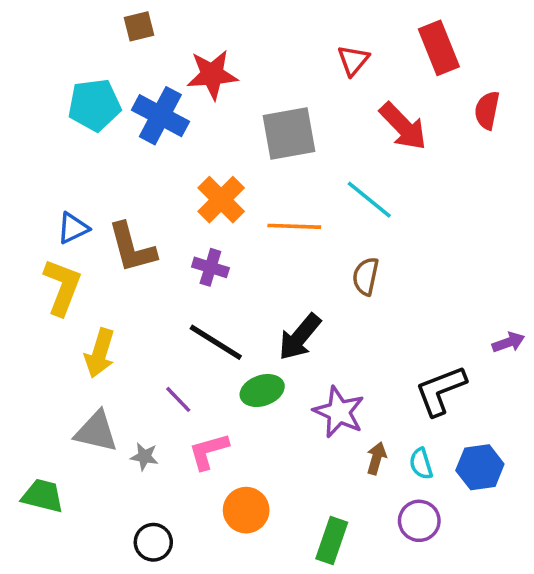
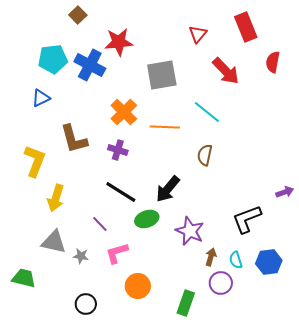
brown square: (139, 26) -> (78, 15), turned -30
blue triangle: (73, 228) -> (41, 98), moved
purple circle: (419, 521) -> (221, 283), moved

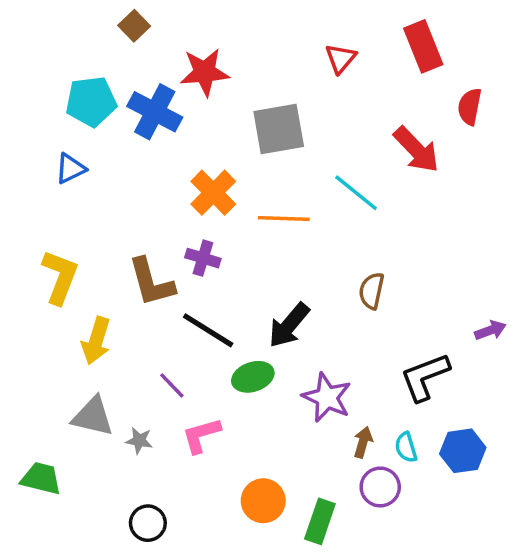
red arrow: (226, 71) -> (416, 150), moved
brown L-shape: (74, 139) -> (151, 282), moved
brown semicircle: (205, 155) -> (372, 291), moved
orange circle: (138, 286) -> (263, 501), moved

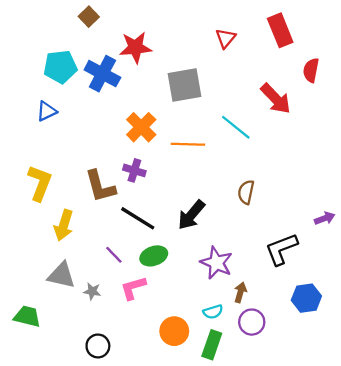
green ellipse: (253, 377) -> (154, 256), moved
cyan semicircle: (406, 447) -> (213, 312), moved, turned -90

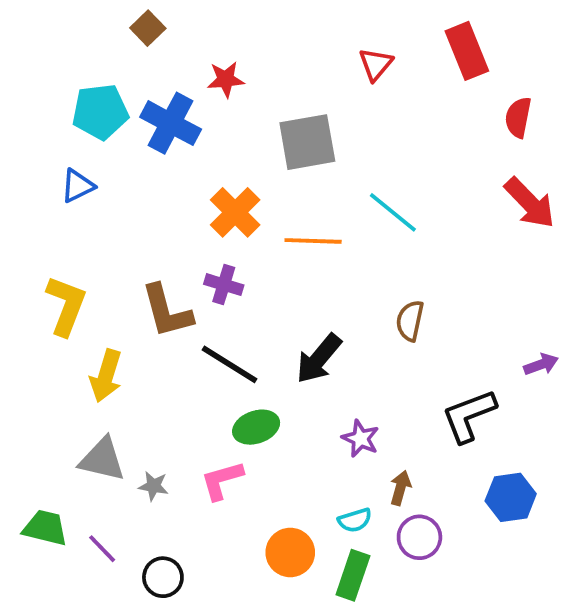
red star: (136, 47) -> (226, 79), size x0.7
red arrow: (276, 99) -> (530, 203), moved
purple line: (114, 255) -> (102, 549), moved
purple star: (216, 263) -> (361, 438), size x0.7

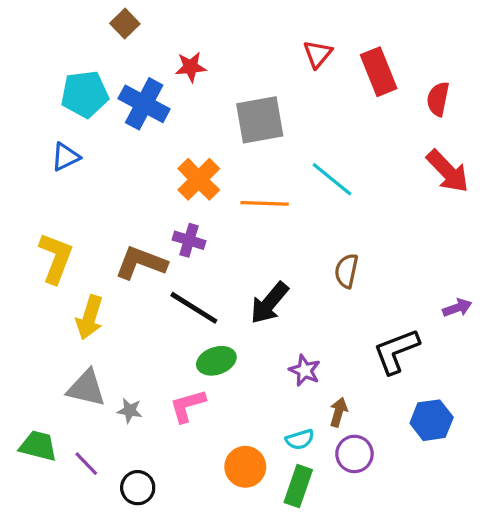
red rectangle: (467, 51) -> (379, 72), moved
brown L-shape: (167, 311) -> (141, 263), turned 126

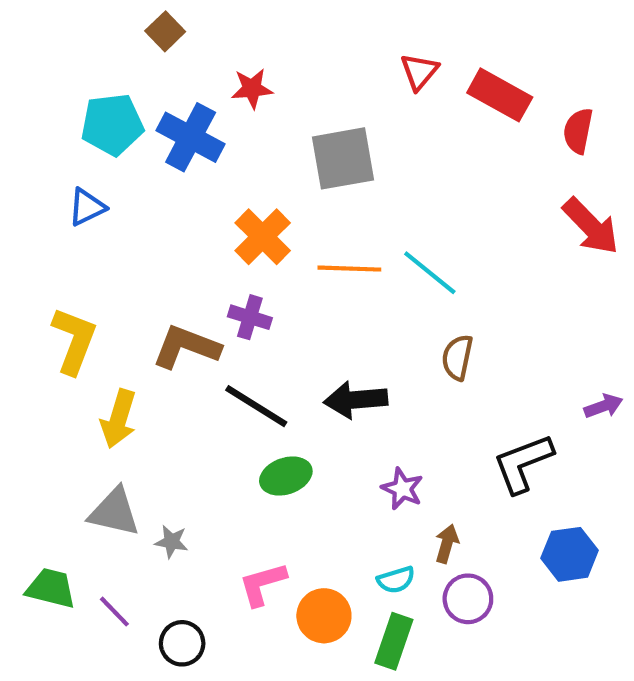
red rectangle: (379, 72) -> (500, 95), turned -39
cyan line: (332, 179) -> (430, 273), moved
black arrow: (269, 303) -> (356, 400), turned 45
pink L-shape: (187, 406) -> (263, 584), moved

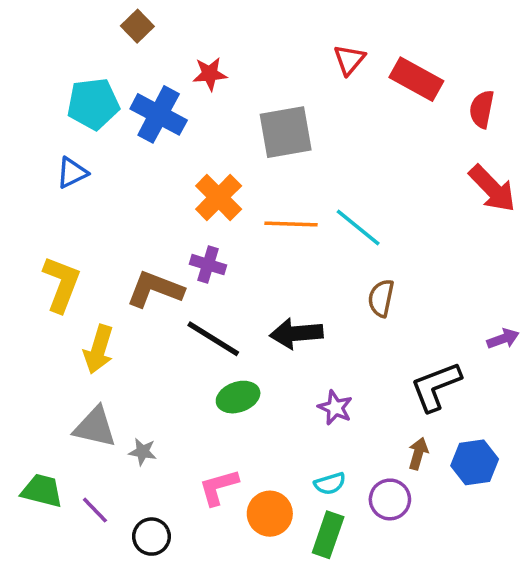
brown arrow: (447, 544) -> (418, 454), moved

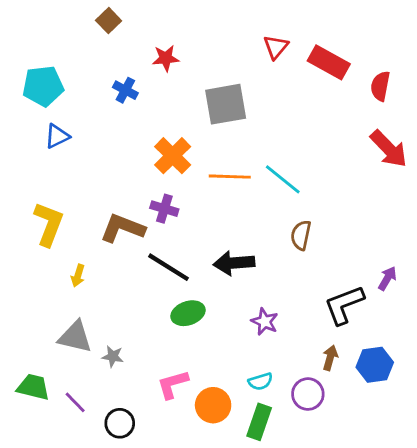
cyan pentagon: (93, 104) -> (43, 86), moved
blue cross: (159, 114) -> (125, 90), size x0.6
purple arrow: (503, 339) -> (387, 278), moved, turned -40
yellow arrow: (98, 349) -> (78, 276), size x0.6

